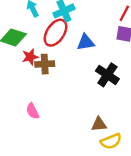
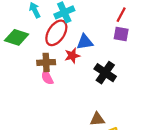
red star: (30, 57) -> (72, 56), moved
pink semicircle: (33, 111) -> (47, 77), moved

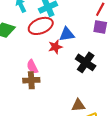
red ellipse: (56, 33) -> (41, 26), turned 35
brown cross: (46, 62) -> (31, 80), moved

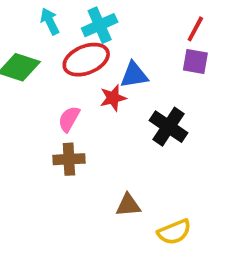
pink semicircle: (32, 67) -> (69, 119), moved, turned 56
brown triangle: (78, 105) -> (128, 205), moved

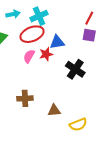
cyan arrow: (50, 21) -> (13, 14), turned 104
pink semicircle: (69, 119) -> (29, 56), moved
brown cross: (69, 159) -> (25, 98), moved

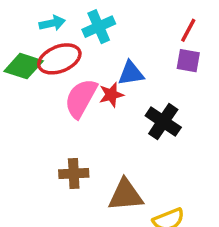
red ellipse: (32, 34) -> (59, 59), moved
pink semicircle: (29, 56) -> (81, 98), size x1.6
brown triangle: (54, 110) -> (126, 195), size x1.5

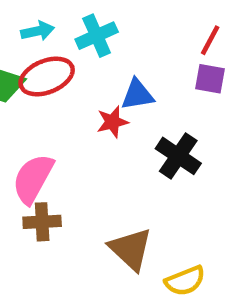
pink semicircle: (81, 98) -> (33, 179), moved
brown cross: (74, 173) -> (42, 222), moved
brown triangle: (126, 195) -> (131, 249), turned 48

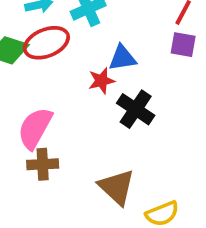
black cross: (178, 156) -> (136, 109), moved

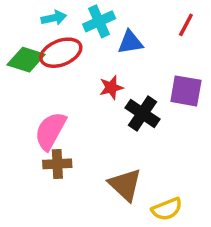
purple square: (183, 45) -> (186, 91), moved, size x1.4
blue triangle: (122, 58) -> (130, 42), moved

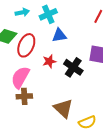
blue triangle: (130, 42) -> (59, 35), moved
red ellipse: (61, 53) -> (26, 45), moved, turned -45
red star: (111, 87) -> (49, 61), moved

